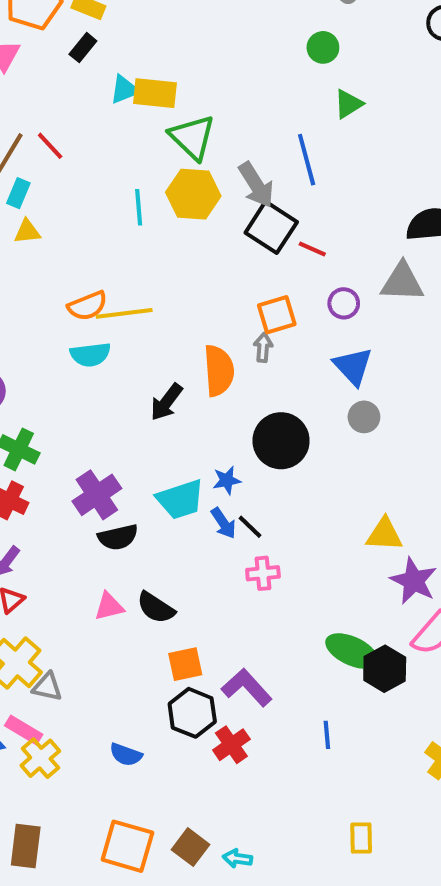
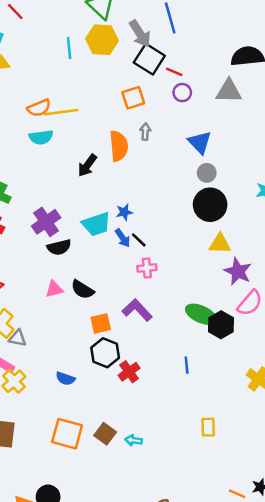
purple circle: (344, 303) -> (182, 93), moved
orange square: (277, 315) -> (133, 98), moved
black circle: (281, 441) -> (210, 205), moved
purple L-shape: (247, 687) -> (137, 310), moved

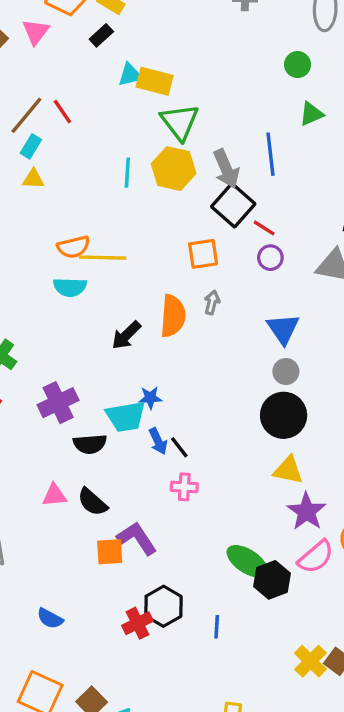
blue star: (124, 212) -> (150, 398), moved
black semicircle: (59, 247) -> (90, 444), moved
purple L-shape: (137, 310) -> (137, 538), moved
black hexagon: (105, 353) -> (163, 606), moved

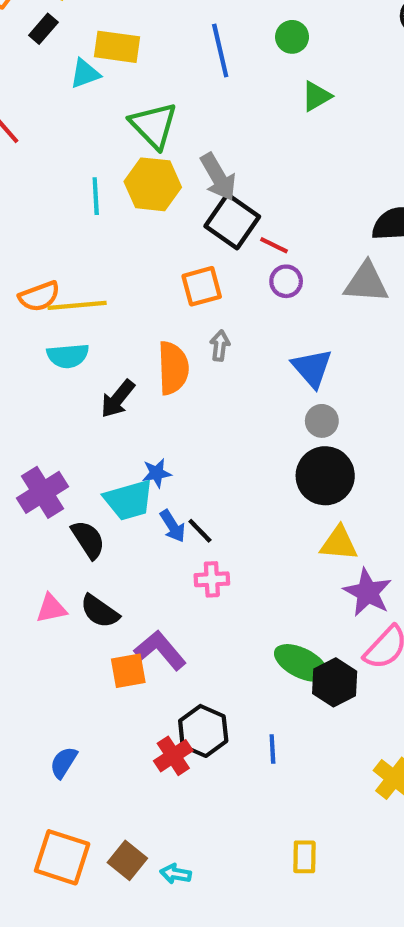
yellow rectangle: (155, 81) -> (117, 47), moved
blue line: (270, 154) -> (220, 51), moved
cyan semicircle: (70, 287) -> (68, 356), moved
black semicircle: (90, 444) -> (88, 539), turned -112
blue semicircle: (50, 618) -> (64, 762), turned 100

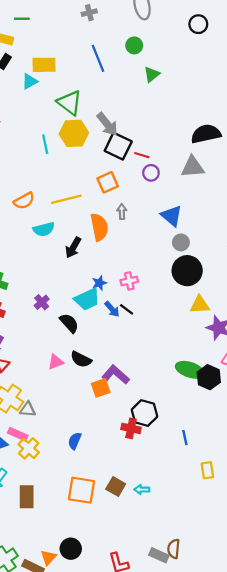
yellow line: (77, 305) -> (66, 199), moved
purple cross: (43, 492) -> (42, 302), size x0.6
pink cross: (212, 579) -> (129, 281), moved
blue line: (272, 749) -> (185, 438), moved
red cross: (173, 756) -> (131, 428), turned -36

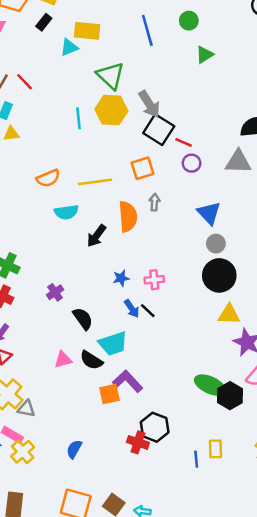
cyan trapezoid: (87, 299) -> (113, 344), moved
yellow rectangle: (207, 470) -> (216, 449), moved

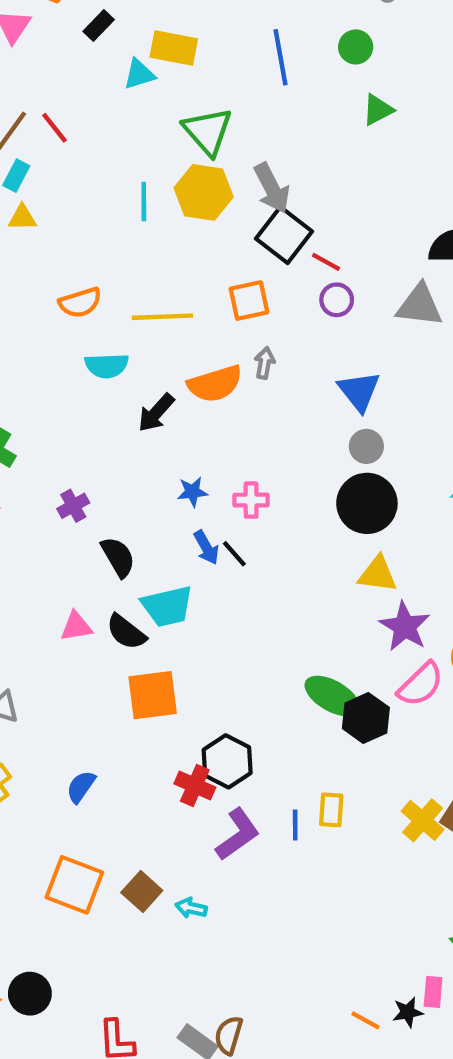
orange semicircle: (128, 217) -> (215, 384), turned 72
purple L-shape: (128, 381) -> (238, 834), moved, turned 92
orange square: (110, 394) -> (153, 695), size x1.4

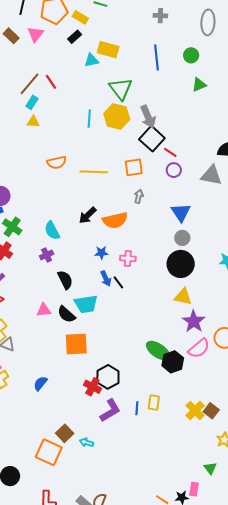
cyan semicircle: (107, 366) -> (52, 231), moved, turned 60
orange semicircle: (215, 384) -> (115, 220), moved
orange square: (74, 885) -> (49, 452), moved

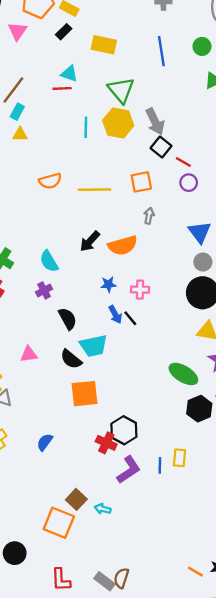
cyan triangle: (91, 60) -> (69, 74), moved, turned 35
red line: (51, 82) -> (62, 88), moved, turned -56
black square: (152, 139) -> (161, 147), size x0.7
pink triangle: (44, 310) -> (29, 354), moved
green ellipse: (158, 351) -> (183, 374), moved

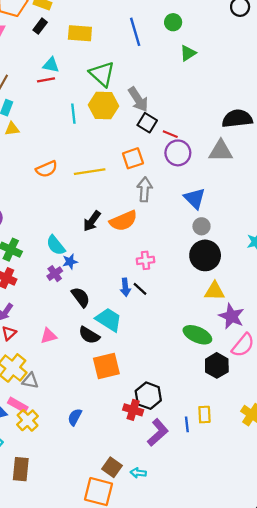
purple circle: (189, 183) -> (178, 153), size x1.5
gray arrow: (149, 216) -> (145, 189), size x1.5
blue star: (109, 284) -> (70, 262), moved
blue arrow: (115, 315) -> (125, 287), turned 30
cyan trapezoid: (94, 346) -> (109, 320), turned -128

